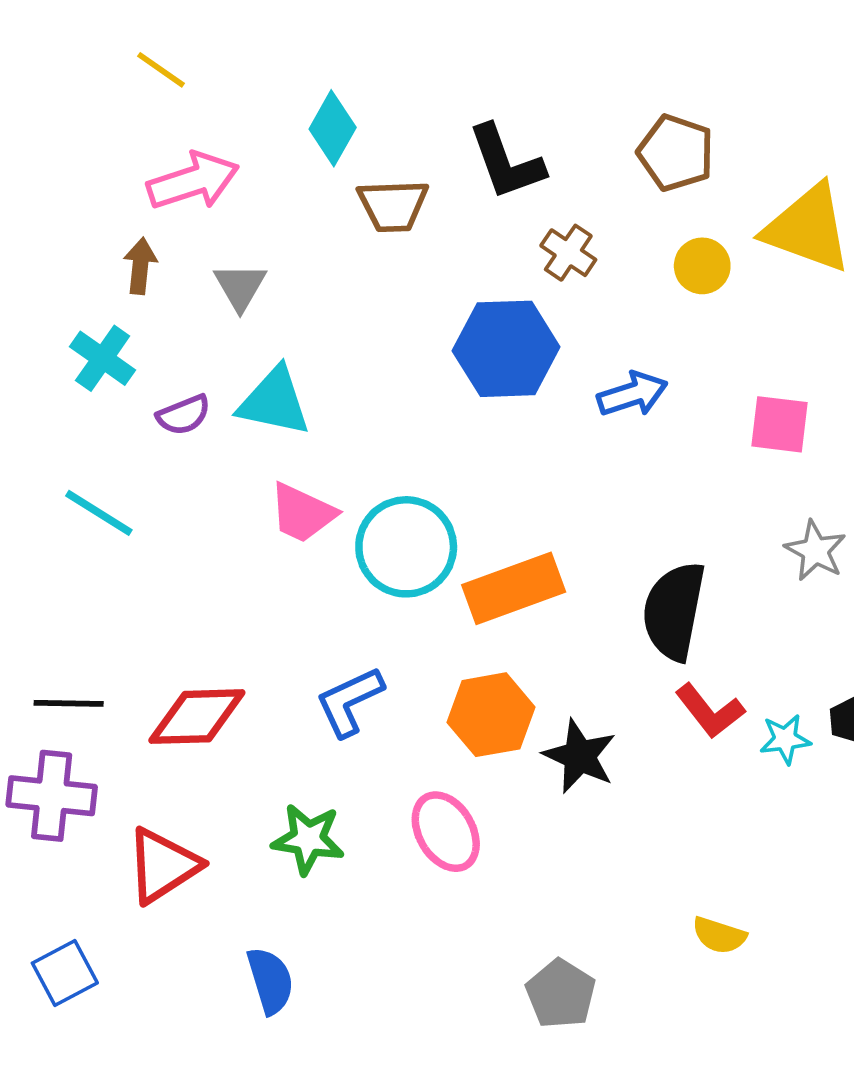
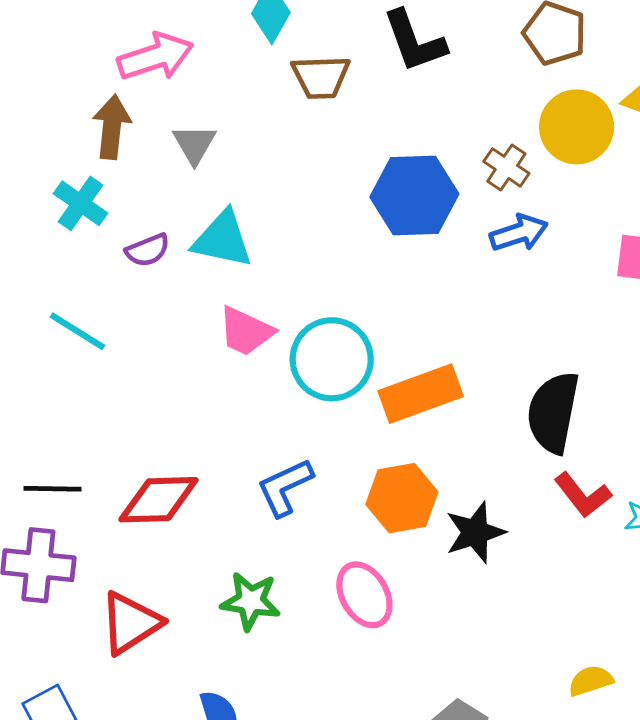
brown cross: (568, 253) -> (506, 167), moved
brown arrow: (140, 266) -> (112, 127), size x1.4
yellow circle: (702, 266) -> (577, 127), size x1.6
black star: (580, 756) -> (475, 532), turned 30
yellow semicircle: (719, 935) -> (591, 681), turned 144

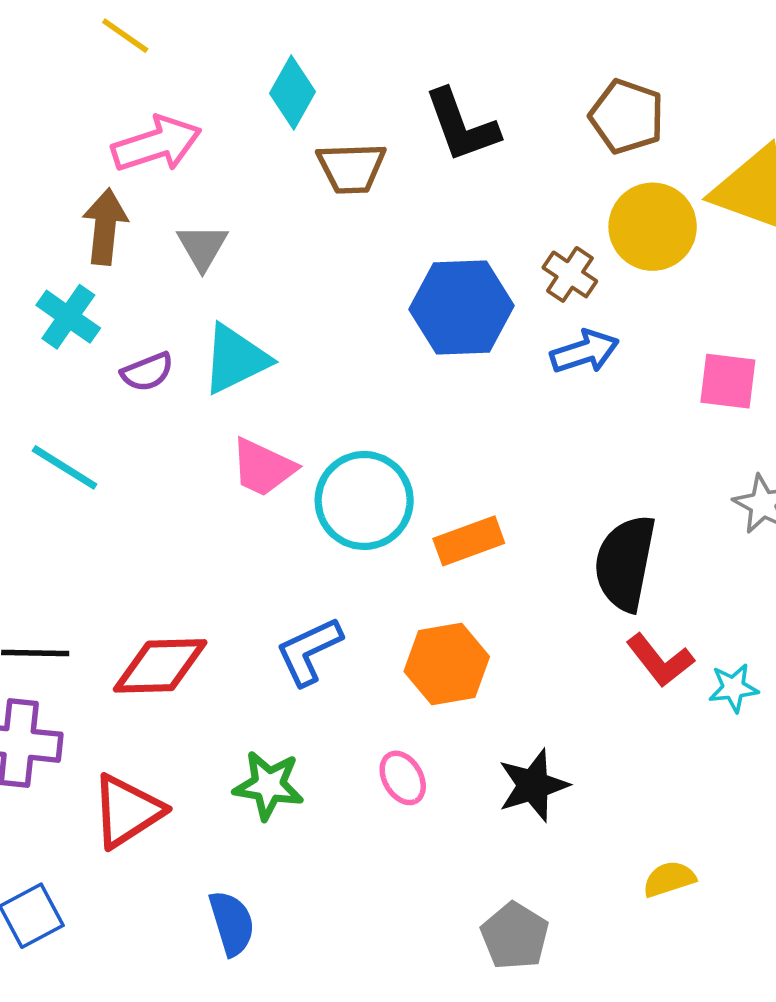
cyan triangle: (222, 239) -> (235, 359), turned -38
orange rectangle: (421, 394) -> (469, 541), size x0.7
black star: (475, 532) -> (533, 785), moved
pink ellipse: (364, 595) -> (403, 778), size x0.7

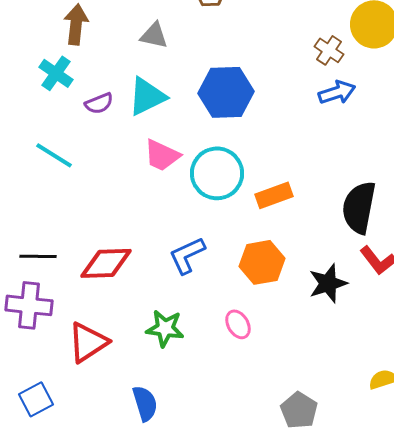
gray triangle: (202, 247) -> (154, 35), moved, turned -48
blue hexagon: (462, 308) -> (226, 92), moved
black star: (533, 785) -> (328, 283), moved

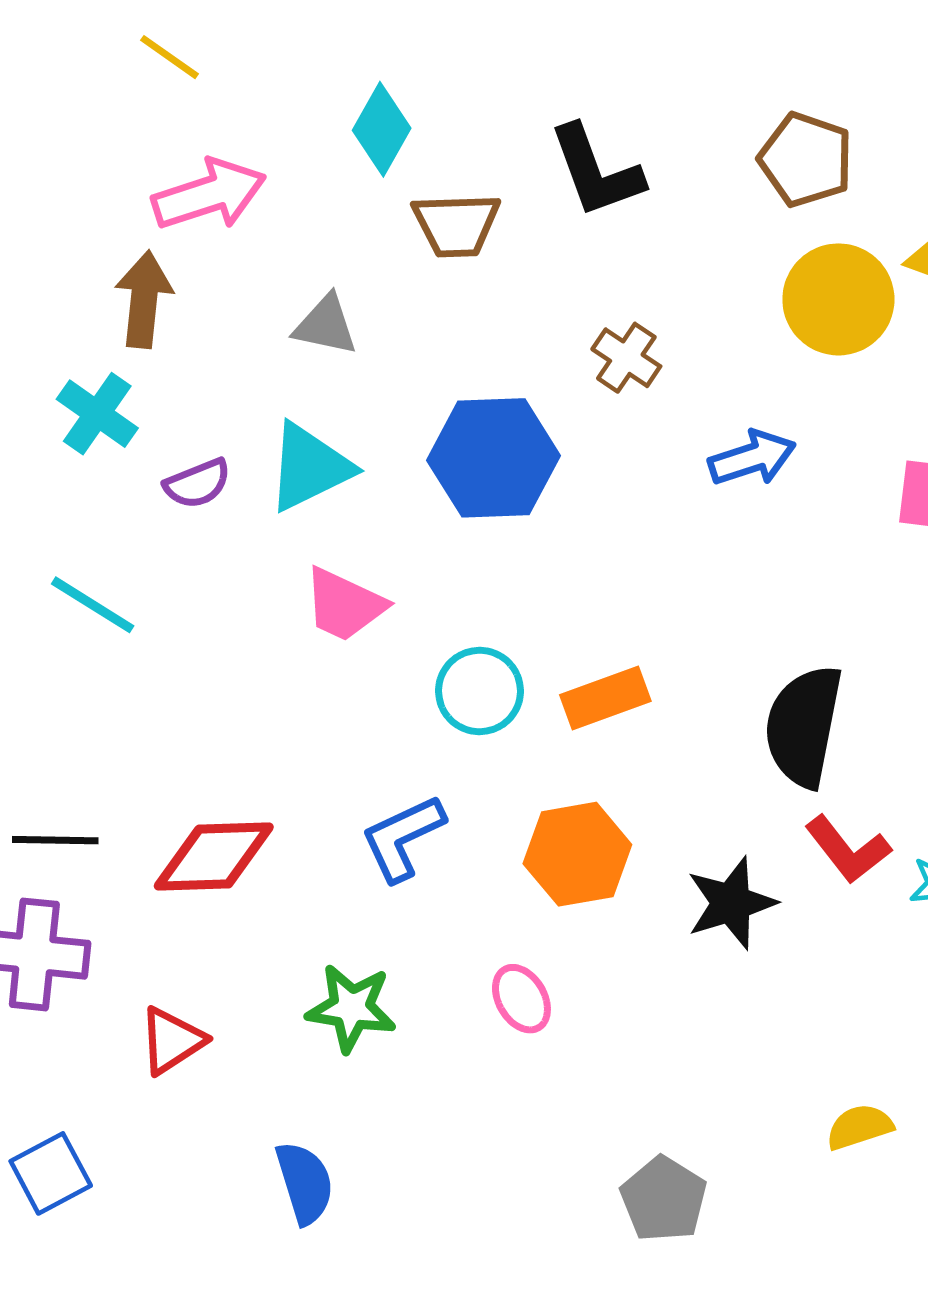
brown cross: (329, 50) -> (626, 358), moved
cyan circle: (217, 173) -> (479, 691), moved, size x0.7
red triangle: (88, 342) -> (172, 1041), size x0.7

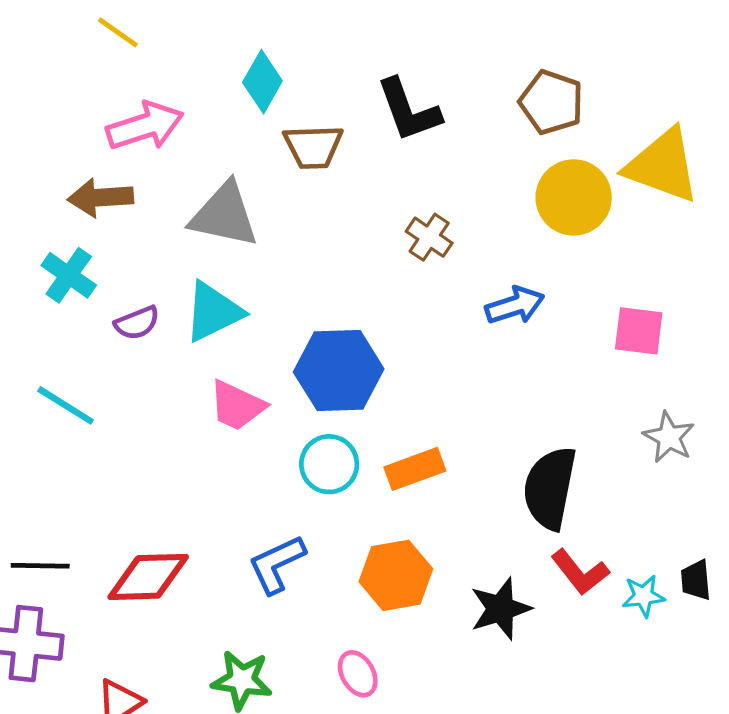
brown arrow: (144, 299) -> (100, 197), turned -100
gray triangle: (326, 325) -> (224, 215), size x1.6
blue hexagon: (493, 458) -> (339, 371), moved

